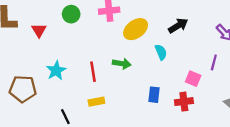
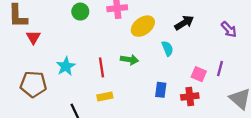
red triangle: (39, 30) -> (33, 37), moved
purple line: (214, 62) -> (220, 69), moved

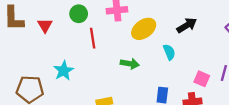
red triangle: (33, 37) -> (45, 25), moved
red line: (102, 67) -> (93, 38), moved

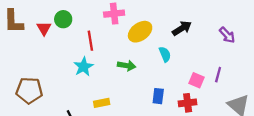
green circle: (79, 14) -> (63, 19), moved
cyan star: (64, 71) -> (84, 67), moved

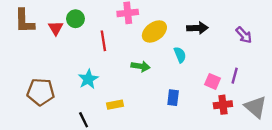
black arrow: (182, 28) -> (197, 28), turned 30
cyan star: (84, 67) -> (88, 79), moved
red cross: (188, 103) -> (223, 105), moved

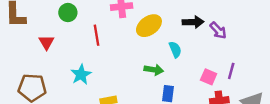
red triangle: (56, 28) -> (46, 42), moved
purple arrow: (244, 35) -> (218, 30), moved
green arrow: (141, 66) -> (154, 70), moved

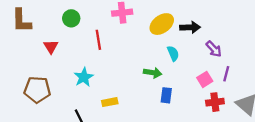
yellow ellipse: (149, 26) -> (162, 24), moved
purple arrow: (218, 30) -> (214, 49), moved
pink square: (209, 77) -> (205, 79), turned 35

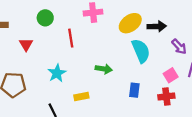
cyan semicircle: (173, 53) -> (141, 51), size x1.6
green arrow: (153, 73) -> (104, 69), moved
red cross: (215, 102) -> (166, 96), moved

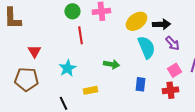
green circle: (45, 18) -> (72, 11), moved
red triangle: (26, 44) -> (34, 51), moved
purple arrow: (179, 47) -> (172, 43), moved

